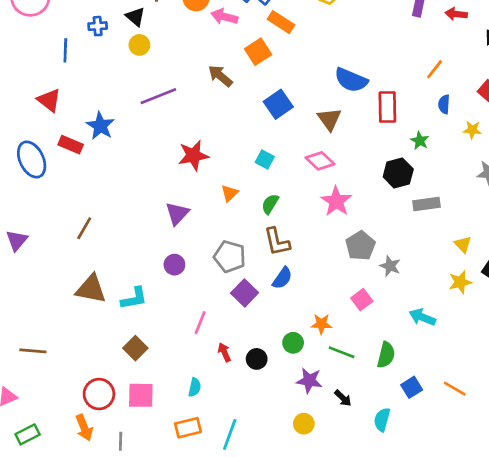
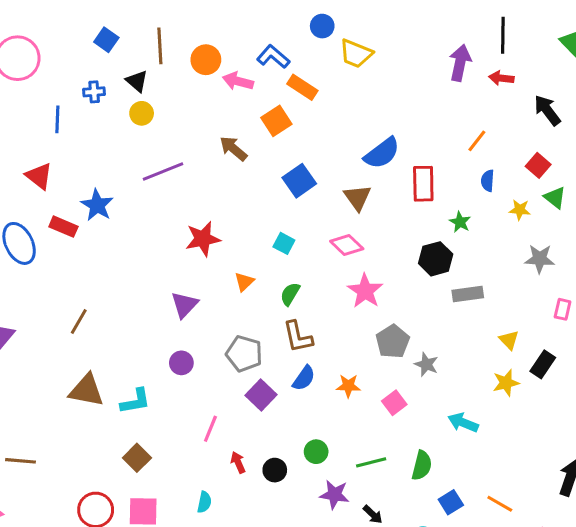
blue semicircle: (351, 80) -> (382, 153), turned -60
orange star: (321, 324) -> (348, 386), moved
green line: (342, 352) -> (371, 462), turned -35

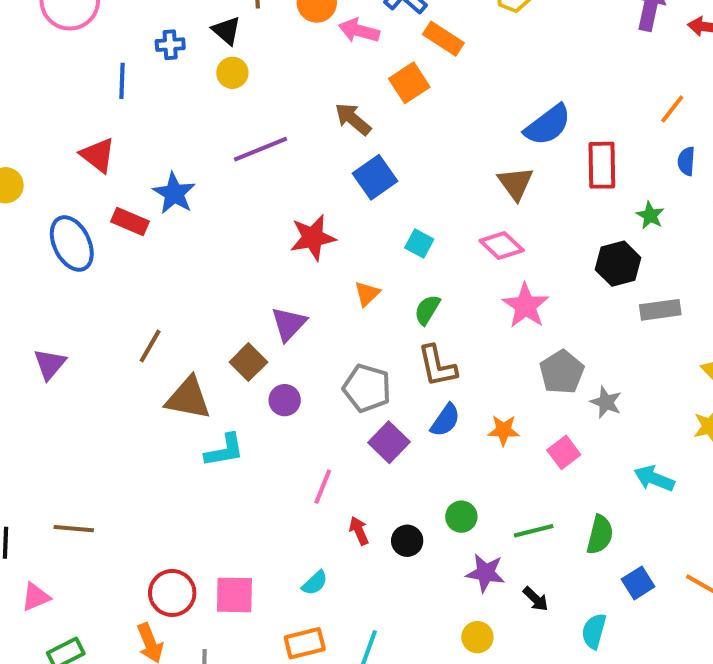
blue square: (299, 181) -> (375, 177), moved
brown triangle: (86, 390) -> (188, 398), moved
brown square: (137, 458) -> (248, 362), moved
cyan semicircle: (204, 502) -> (315, 583), turned 35

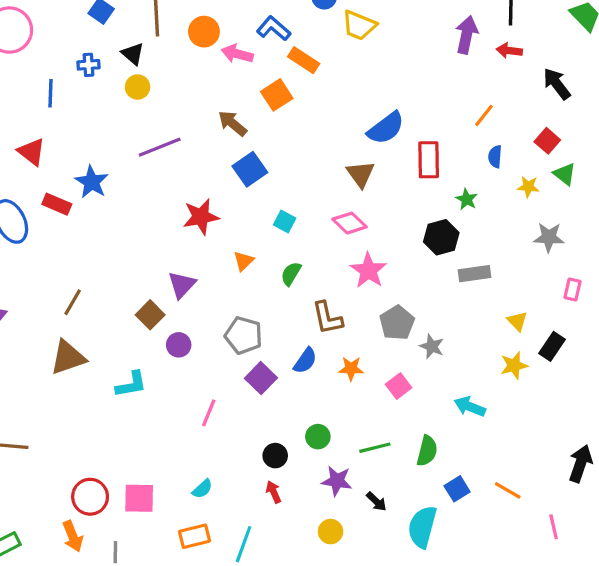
brown L-shape: (437, 366) -> (327, 318), moved
brown triangle: (188, 398) -> (68, 358), moved, turned -30
red arrow: (359, 531) -> (274, 492), moved
cyan semicircle: (594, 631) -> (422, 527), size x1.5

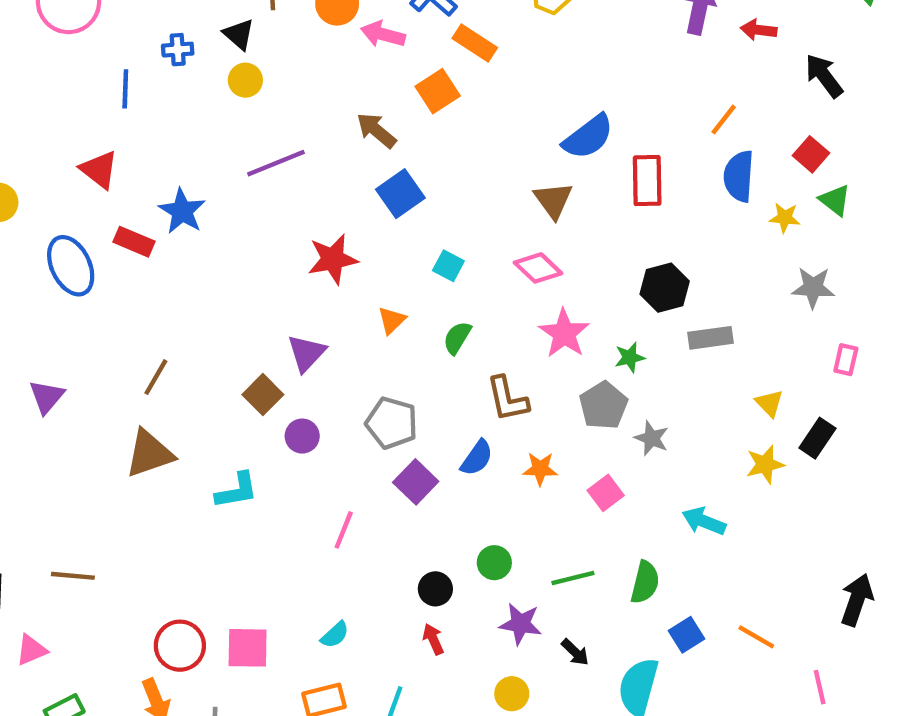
blue semicircle: (495, 157) -> (739, 176), size x1.6
green star: (467, 199) -> (630, 357), moved, turned 30

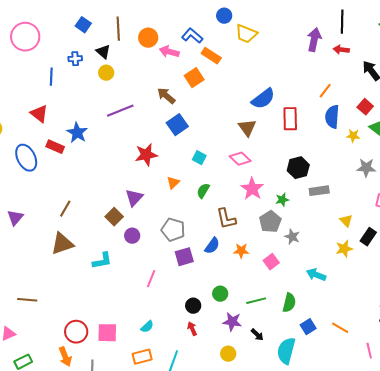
purple square: (416, 482) -> (184, 257), turned 30

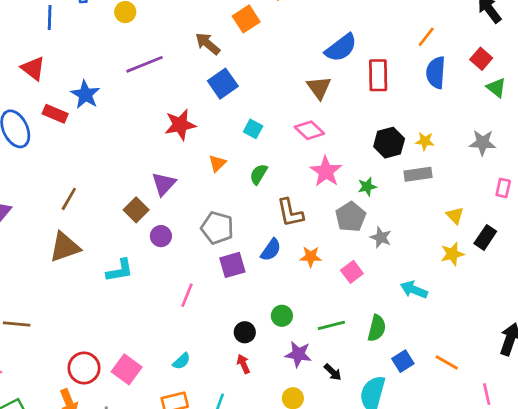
yellow star: (353, 136) -> (425, 141), moved
pink square: (107, 333) -> (127, 369), turned 35

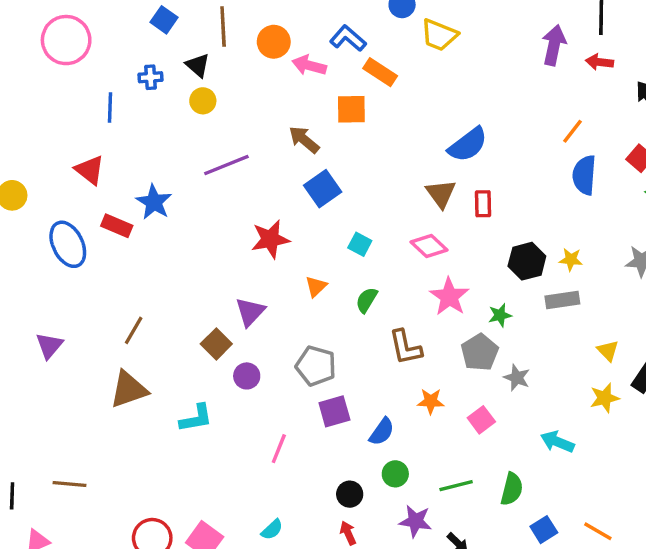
orange square: (246, 19) -> (351, 109), turned 32
red rectangle: (378, 75) -> (483, 204), moved, size x0.7
blue semicircle: (271, 250) -> (382, 432), moved

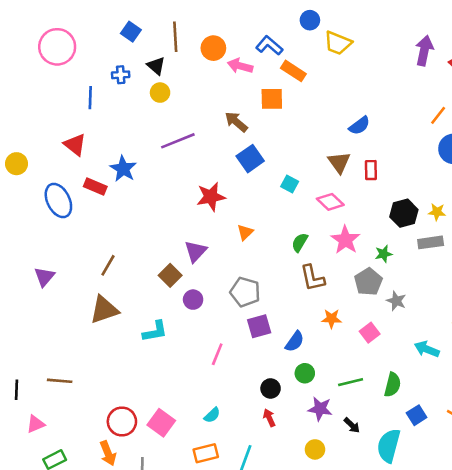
blue semicircle: (468, 145) -> (359, 126), size x0.7
cyan square: (360, 244) -> (290, 184), moved
green semicircle: (367, 300) -> (300, 242), moved

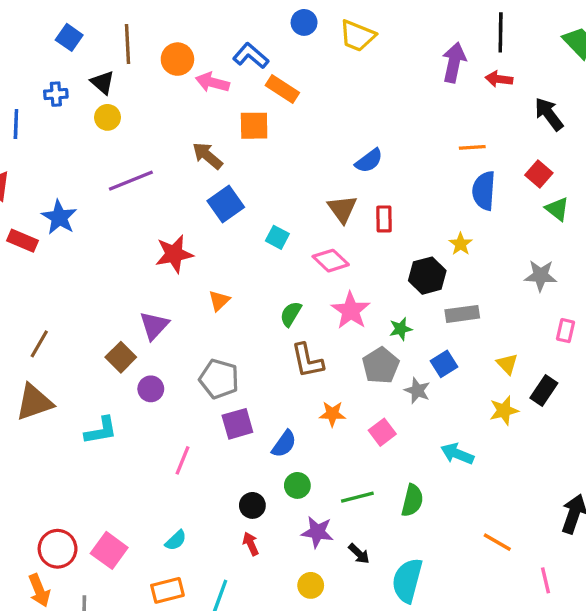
yellow trapezoid: (338, 43) -> (357, 36), moved
orange line: (438, 115) -> (472, 147), turned 48
yellow star: (437, 212) -> (461, 244), moved, turned 30
blue square: (417, 415) -> (444, 364), moved

